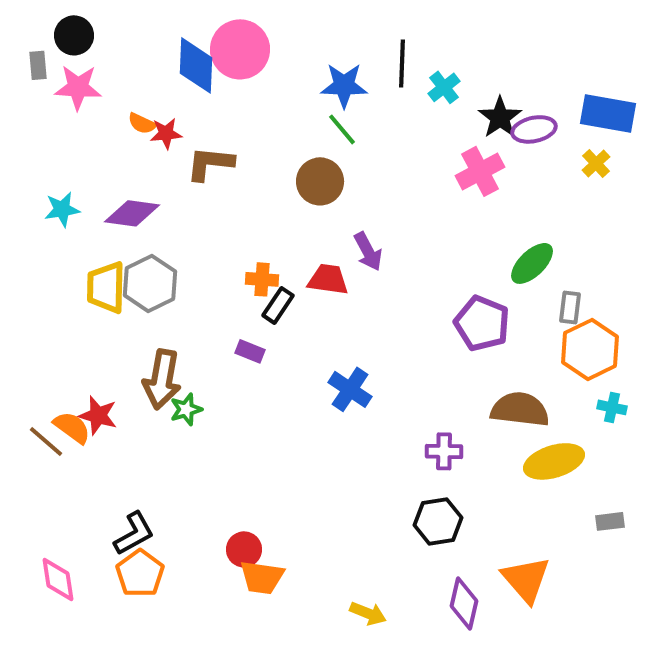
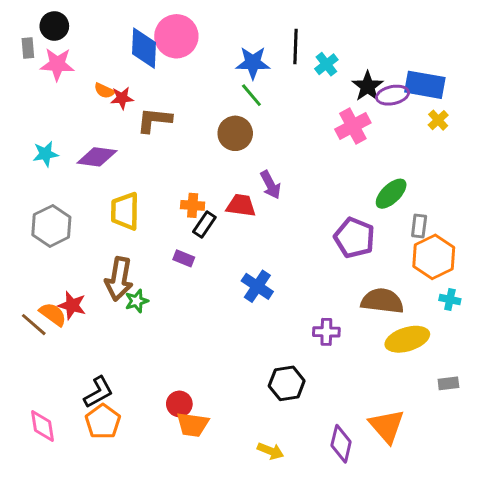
blue rectangle: (608, 113) -> (425, 85), moved
gray hexagon: (150, 283) -> (51, 226), moved
yellow trapezoid: (106, 287) -> (125, 211), moved
black hexagon: (438, 521) -> (287, 383), moved

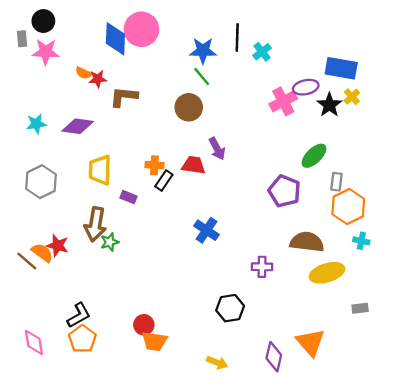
black star: (368, 86) -> (329, 105), moved
purple ellipse: (393, 95) -> (306, 87), moved
purple rectangle: (184, 258) -> (128, 197), moved

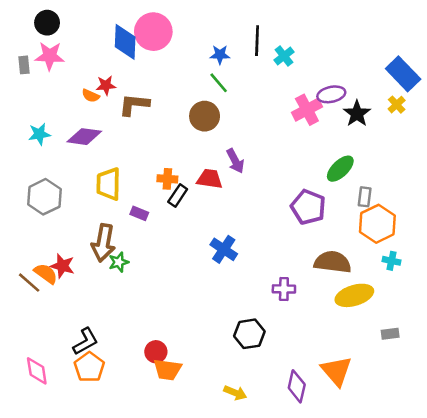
gray rectangle: (22, 39) -> (24, 65), moved
blue star: (203, 51) -> (220, 55), size x0.7
blue rectangle: (341, 68) -> (403, 74), moved, turned 36
orange semicircle: (84, 73) -> (91, 96), moved
yellow cross: (352, 97) -> (397, 105), moved

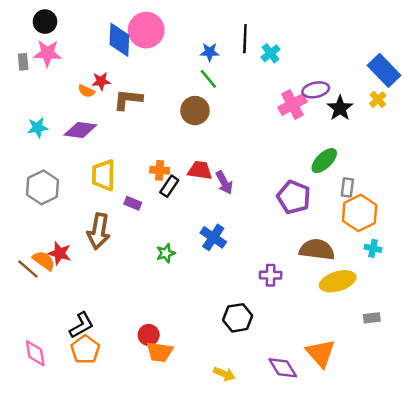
purple arrow: (235, 161) -> (224, 183), moved
green star: (119, 262) -> (166, 253), moved
purple diamond: (297, 386) -> (283, 368), turned -44

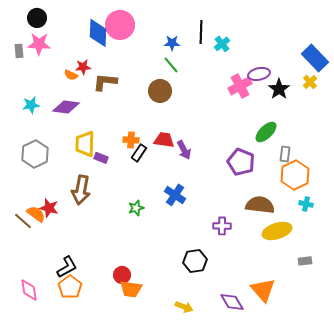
purple rectangle: (133, 203) -> (101, 158), moved

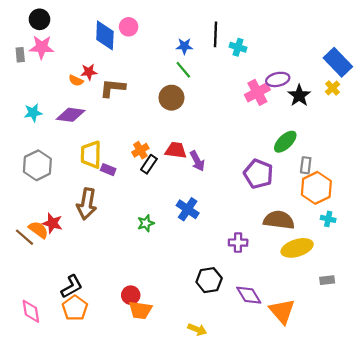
pink circle: (120, 25) -> (129, 27), size x0.6
cyan cross: (222, 44) -> (238, 47), turned -35
orange cross: (131, 140) -> (140, 150), turned -35
purple diamond: (232, 302) -> (249, 295), moved

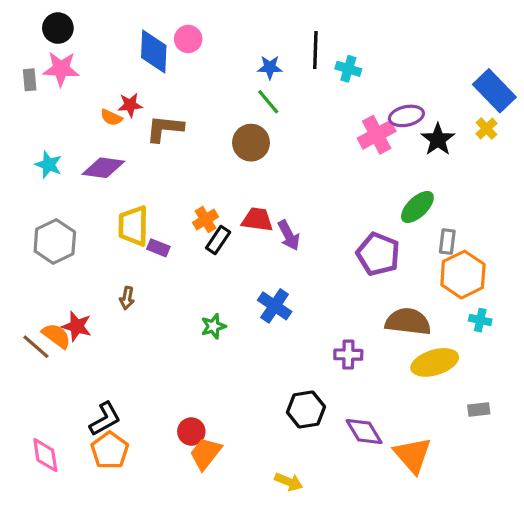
cyan star: (33, 113) -> (48, 165), turned 30
brown arrow: (87, 204) -> (127, 298), size x0.5
orange trapezoid: (140, 310) -> (205, 453), turned 120

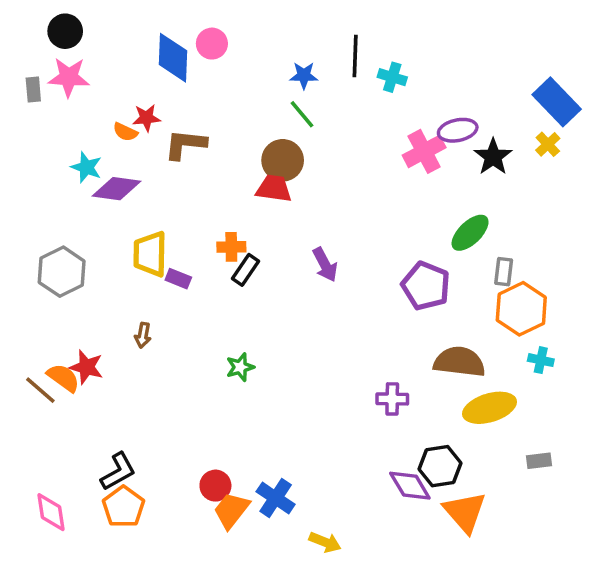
cyan star: (48, 165) -> (86, 167), moved
orange cross: (205, 220) -> (231, 247), turned 30
red trapezoid: (257, 220) -> (274, 189), moved
blue cross: (275, 306) -> (276, 498), moved
black hexagon: (306, 410) -> (440, 466), moved

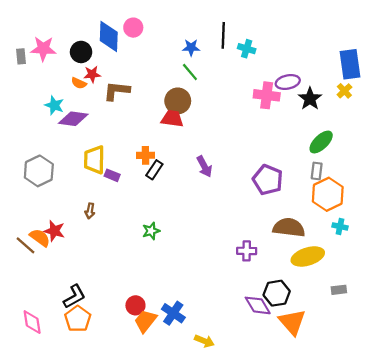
black circle: (65, 31) -> (81, 52), moved
blue rectangle: (557, 102) -> (350, 64), turned 36
pink cross: (424, 151) -> (267, 95), turned 35
green ellipse: (470, 233) -> (321, 142), moved

